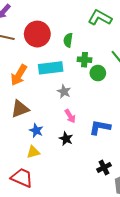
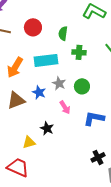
red circle: (37, 34) -> (33, 27), size x0.7
green circle: (98, 73) -> (82, 86), moved
blue star: (36, 130) -> (39, 92), moved
black star: (66, 139) -> (47, 128), moved

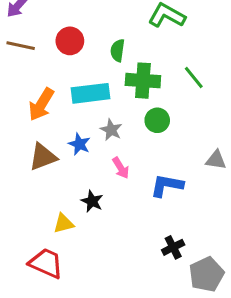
green cross: (79, 52) -> (143, 81), size x1.5
green circle: (82, 86) -> (157, 120), moved

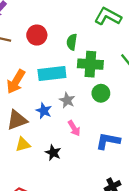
yellow triangle: (64, 224) -> (23, 144), moved

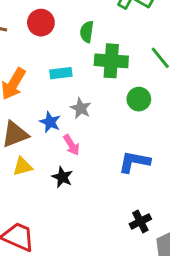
cyan rectangle: (52, 73) -> (61, 73), size x0.6
green circle: (101, 93) -> (139, 99), moved
pink arrow: (74, 128) -> (72, 145), moved

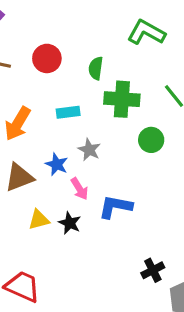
blue L-shape: (134, 162) -> (115, 207), moved
yellow triangle: (23, 166) -> (39, 220), moved

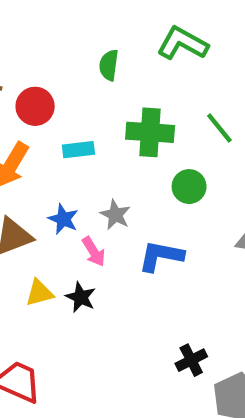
red circle: (47, 58) -> (35, 106), moved
green semicircle: (96, 68) -> (109, 65), moved
gray star: (89, 150) -> (115, 215), moved
blue L-shape: (115, 207) -> (161, 256), moved

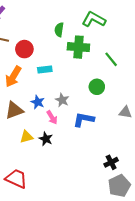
green cross: (150, 132) -> (78, 47), moved
black cross: (191, 360) -> (111, 162), moved

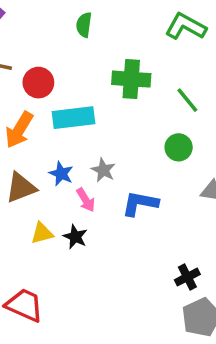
green L-shape: (94, 19) -> (186, 26), moved
green semicircle: (59, 30) -> (84, 25), moved
cyan rectangle: (45, 69) -> (73, 118), size x1.6
green circle: (97, 87) -> (179, 147), moved

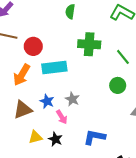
green semicircle: (84, 25) -> (70, 12), moved
blue L-shape: (140, 203) -> (94, 137), moved

